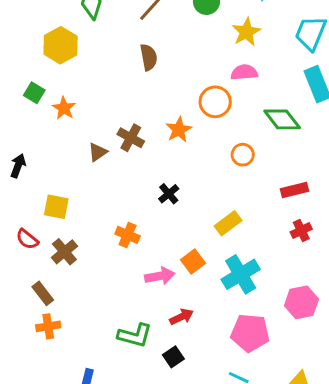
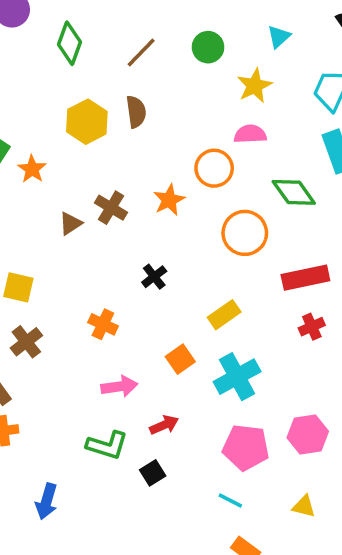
yellow hexagon: (61, 45) -> (87, 122), moved
orange circle: (243, 155) -> (245, 233), size x1.6
red rectangle: (294, 190) -> (305, 278), size x1.4
pink arrow: (160, 276) -> (119, 386), moved
pink hexagon: (301, 302) -> (308, 434), moved

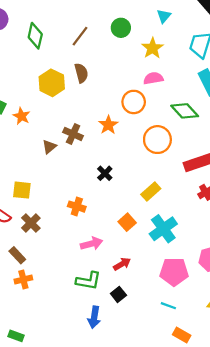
blue arrow: (46, 501) -> (94, 317), moved

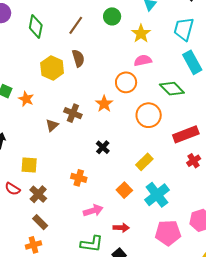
brown rectangle: (17, 255) -> (40, 222), moved
red arrow: (122, 264) -> (121, 228), turned 35

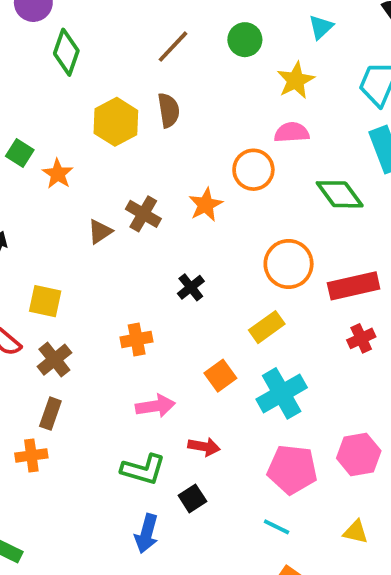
green diamond: (36, 27) -> (66, 52), moved
orange circle: (149, 115) -> (289, 264), moved
orange cross: (79, 178) -> (137, 339), turned -35
brown rectangle: (40, 222) -> (50, 414), turned 56

